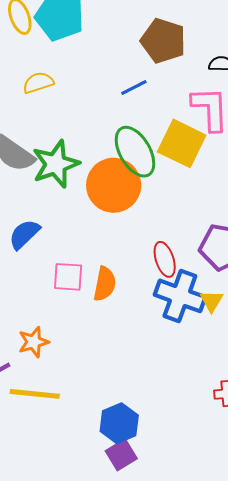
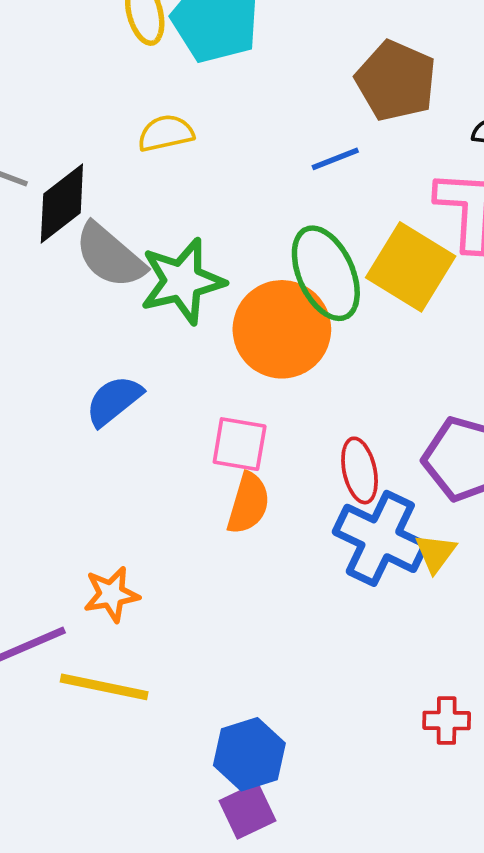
pink square: (68, 277) -> (240, 444), moved

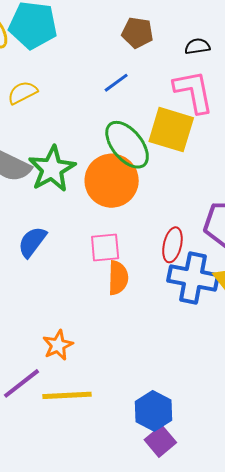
brown pentagon: (396, 81) -> (137, 33), size x0.7
red ellipse: (360, 470) -> (172, 245), turned 40

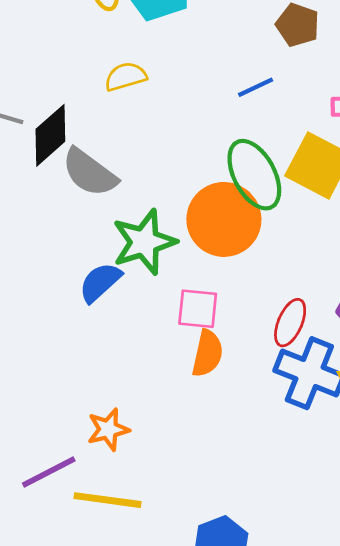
green star: (52, 169) -> (144, 242), moved

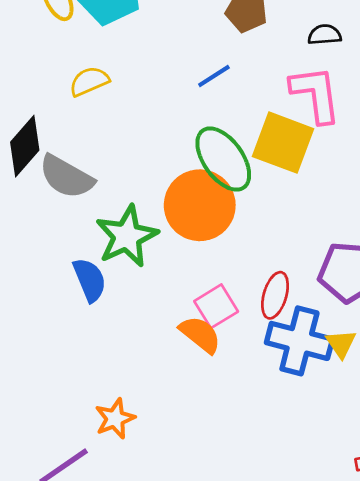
blue semicircle: (100, 282) -> (90, 280), turned 117
pink square: (198, 309) -> (216, 306), moved, turned -30
orange semicircle: (207, 353) -> (200, 334), turned -57

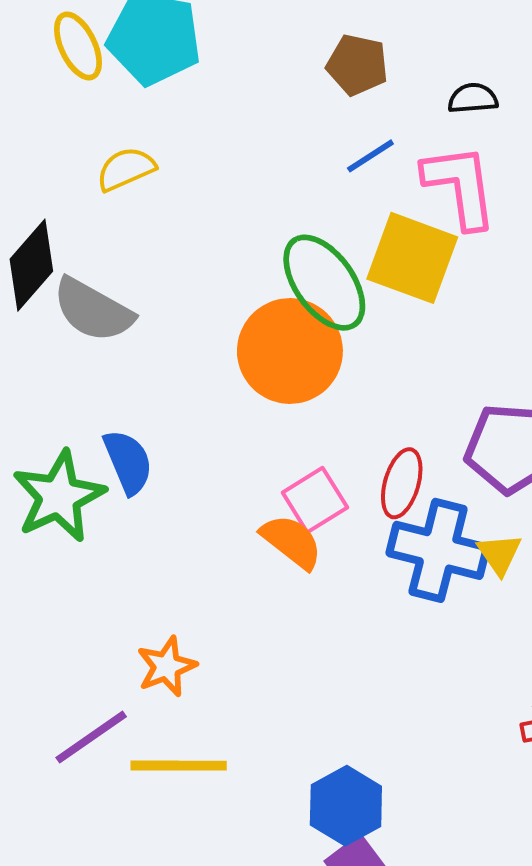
blue line: (214, 76) -> (370, 156), moved
green star: (127, 236) -> (59, 496), moved

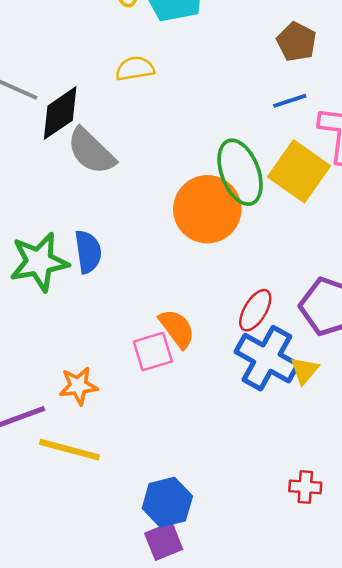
pink square: (315, 500) -> (153, 352), moved

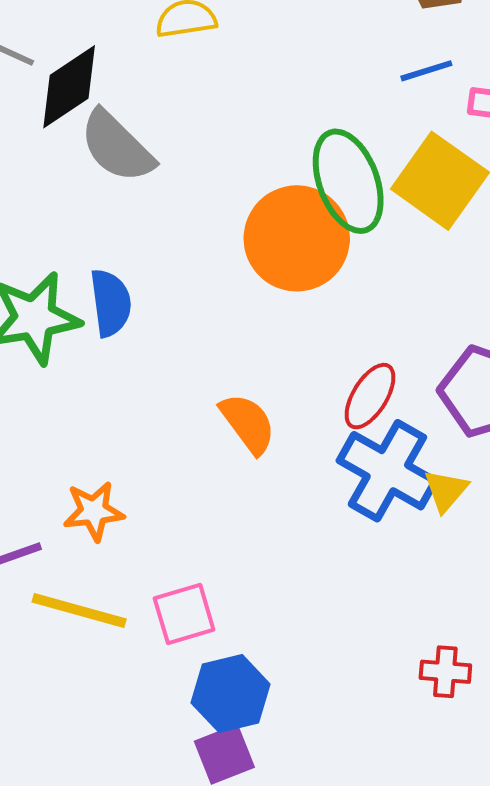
pink square: (153, 352) -> (184, 614), moved

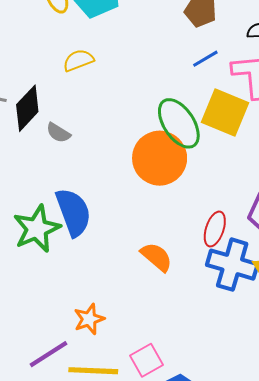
gray semicircle: (117, 147) -> (58, 133), size x0.6
blue semicircle: (111, 303) -> (73, 212), size x1.4

